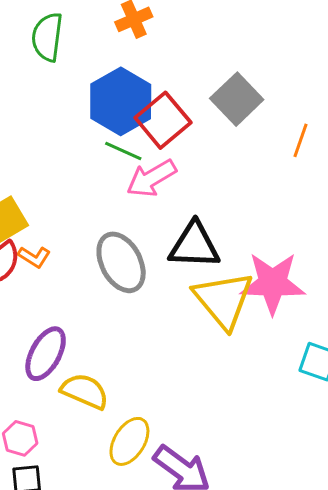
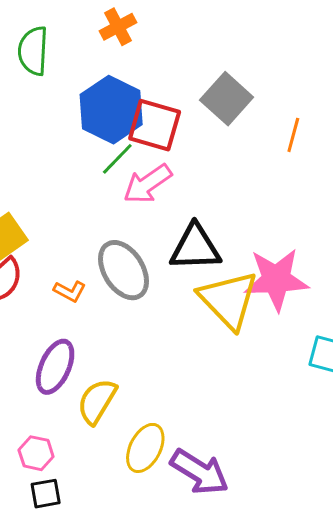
red square: (163, 120) -> (155, 125), turned -30
green line: (123, 151) -> (117, 159), turned -66
orange L-shape: (34, 257) -> (70, 291), moved
yellow semicircle: (85, 391) -> (97, 401), turned -78

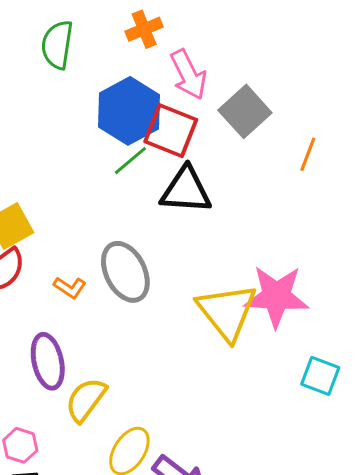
pink arrow: (148, 184) -> (188, 75), moved, turned -87
black triangle: (195, 248) -> (186, 190), moved
purple ellipse: (55, 367) -> (48, 361), turned -42

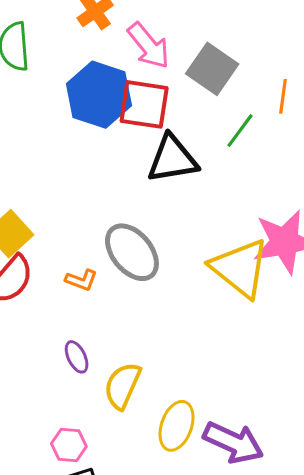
green line: (130, 161) -> (240, 131), moved
purple ellipse: (48, 361) -> (77, 357), size x0.6

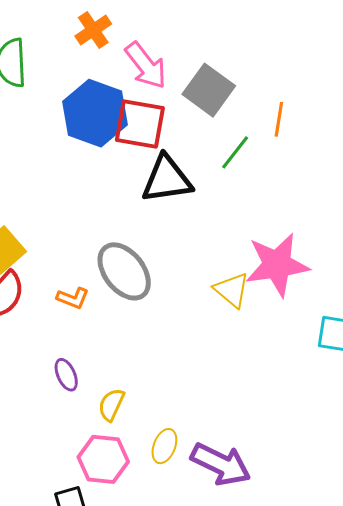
yellow triangle: (240, 268) -> (232, 290), size x0.6
yellow semicircle: (122, 386) -> (111, 405), size x0.7
yellow ellipse: (176, 426) -> (164, 446), size x0.7
pink hexagon: (69, 445) -> (103, 459), moved, size x1.4

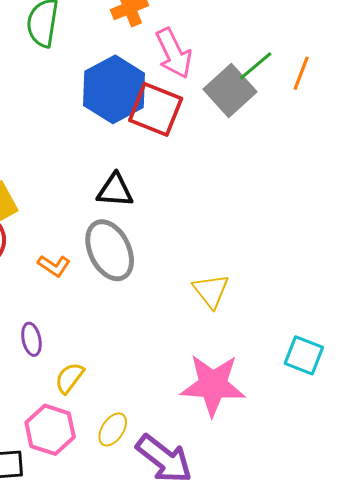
orange line: (279, 119) -> (301, 73), moved
green line: (235, 152) -> (256, 66), moved
black triangle: (167, 179) -> (115, 190), moved, size x0.7
pink star: (277, 265) -> (213, 385), moved

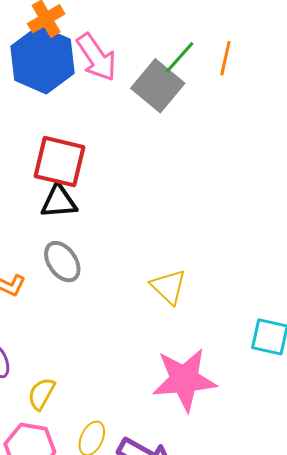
blue hexagon: (114, 89) -> (43, 60), moved
red square: (156, 109) -> (59, 162), moved
gray ellipse: (110, 250) -> (62, 262), size x0.7

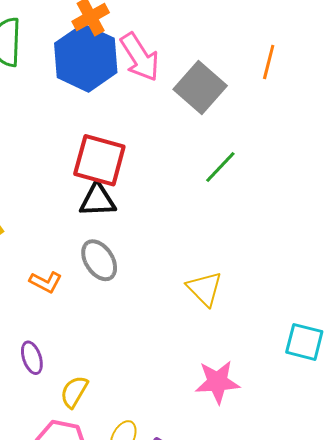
green line: (179, 58) -> (220, 167), moved
pink star: (184, 380) -> (217, 382), size x0.7

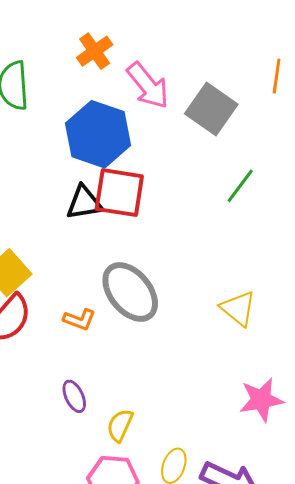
blue hexagon: (86, 58) -> (98, 134), moved
black triangle: (98, 200) -> (84, 203), moved
gray ellipse: (99, 260) -> (130, 292), size x1.5

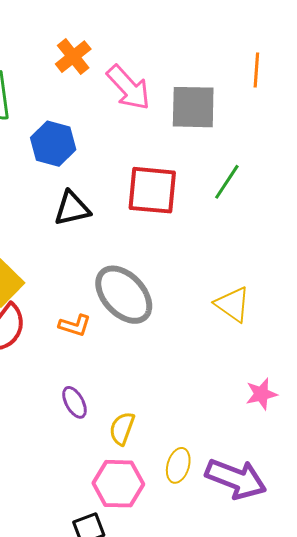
gray square: (211, 109) -> (193, 107), turned -30
blue hexagon: (98, 134) -> (53, 144), moved, size x0.7
red square: (119, 193) -> (152, 190), moved
pink star: (261, 400) -> (261, 394), size x0.7

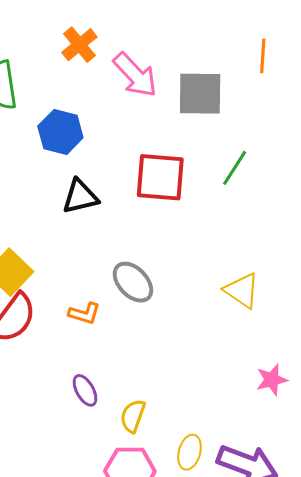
gray ellipse: (124, 295) -> (133, 282), size x0.7

